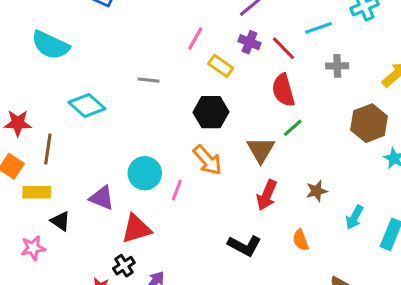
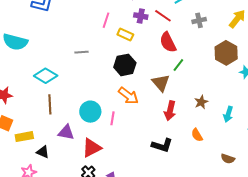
brown line: (48, 149) -> (50, 104), moved

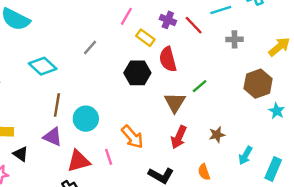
red semicircle: (168, 42) -> (168, 59), moved
gray line: (81, 52) -> (90, 47), turned -56
orange arrow: (128, 96) -> (132, 137), moved
brown line: (50, 104) -> (57, 105), moved
pink line: (113, 118) -> (109, 157), moved, turned -40

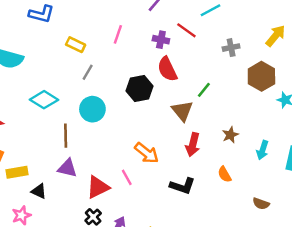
purple cross: (168, 20) -> (161, 40), moved
yellow rectangle: (145, 38) -> (76, 45), moved
gray cross: (234, 39) -> (231, 48), moved
cyan circle: (86, 119) -> (92, 109), moved

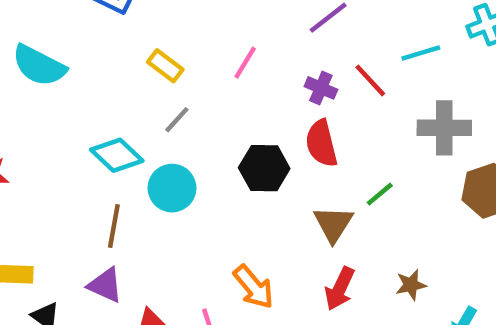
gray cross: (231, 48) -> (444, 128), size x1.6
cyan diamond: (44, 100) -> (117, 155), moved

